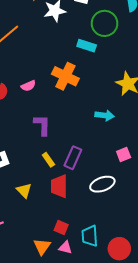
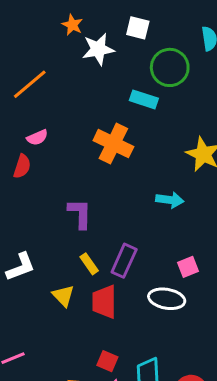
pink semicircle: (28, 86) -> (37, 137), moved
pink square: (124, 155) -> (188, 267), moved
white ellipse: (102, 184) -> (167, 299), turned 30
yellow triangle: (24, 190) -> (63, 296), moved

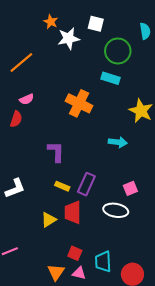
cyan rectangle: (144, 99) -> (110, 78), moved
yellow rectangle: (89, 264) -> (62, 186), turned -32
yellow triangle: (63, 296) -> (49, 220), moved, turned 42

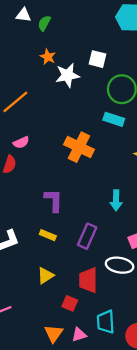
cyan arrow: (118, 142) -> (116, 200), moved, turned 84
yellow rectangle: (62, 186) -> (48, 235), moved
red trapezoid: (73, 212) -> (88, 280), moved
red square: (75, 253) -> (70, 303), moved
pink triangle: (79, 273) -> (79, 335), turned -32

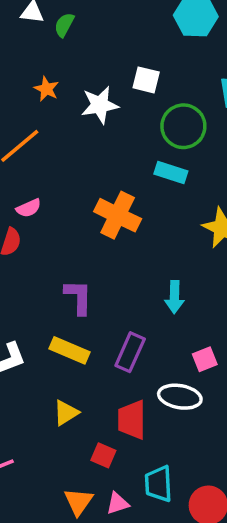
orange star: (48, 57) -> (46, 89), moved
yellow rectangle: (48, 235) -> (70, 350), size x1.5

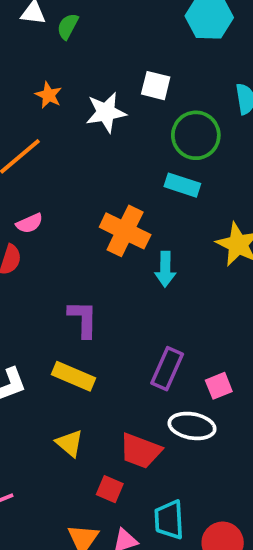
cyan arrow: (175, 297) -> (165, 269), moved
purple rectangle: (130, 352) -> (167, 369), moved
yellow triangle: (66, 413) -> (70, 443), turned -48
red trapezoid: (132, 420) -> (140, 451), turned -69

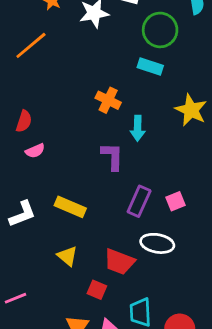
pink semicircle: (29, 223) -> (35, 151), moved
orange cross: (125, 231) -> (108, 100), size x0.7
purple L-shape: (83, 319) -> (112, 156), moved
pink square: (219, 386) -> (176, 201), moved

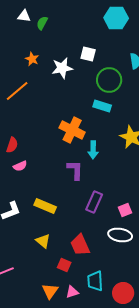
orange cross: (108, 100) -> (72, 130), size x1.4
pink square: (176, 201) -> (125, 210), moved
white ellipse: (157, 243) -> (120, 235), moved
red trapezoid: (119, 262) -> (80, 245), turned 45

